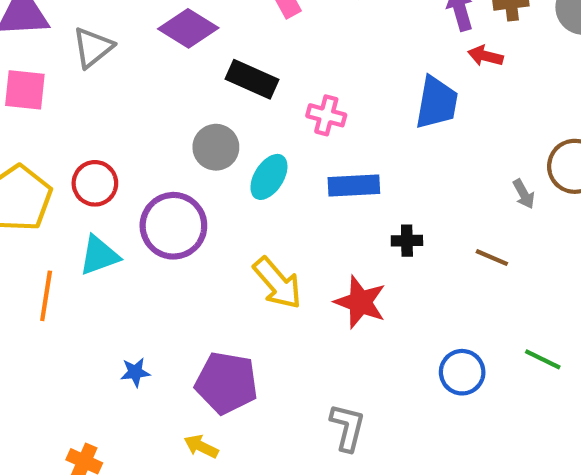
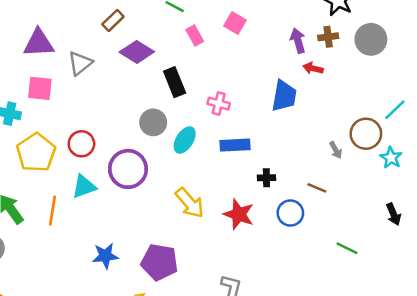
black rectangle: (252, 79) -> (175, 82), turned 44
blue star: (135, 372) -> (105, 256), size x1.5
blue circle: (462, 372) -> (290, 213), moved

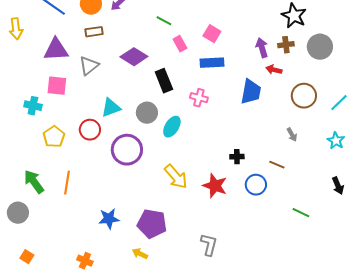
brown rectangle: (113, 20) -> (94, 32), moved, turned 36
brown circle: (366, 134) -> (304, 96), moved
blue rectangle: (235, 145) -> (212, 63), moved
yellow pentagon: (36, 153) -> (54, 137), size x0.7
cyan triangle: (84, 187) -> (111, 108), moved

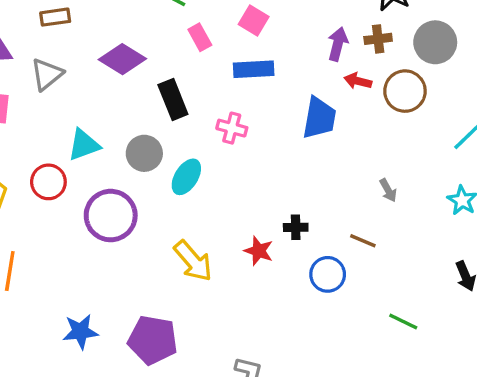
purple arrow: (262, 48) -> (338, 44), turned 30
brown circle: (304, 96) -> (405, 91), moved
red star: (215, 186) -> (259, 251), moved, size x0.7

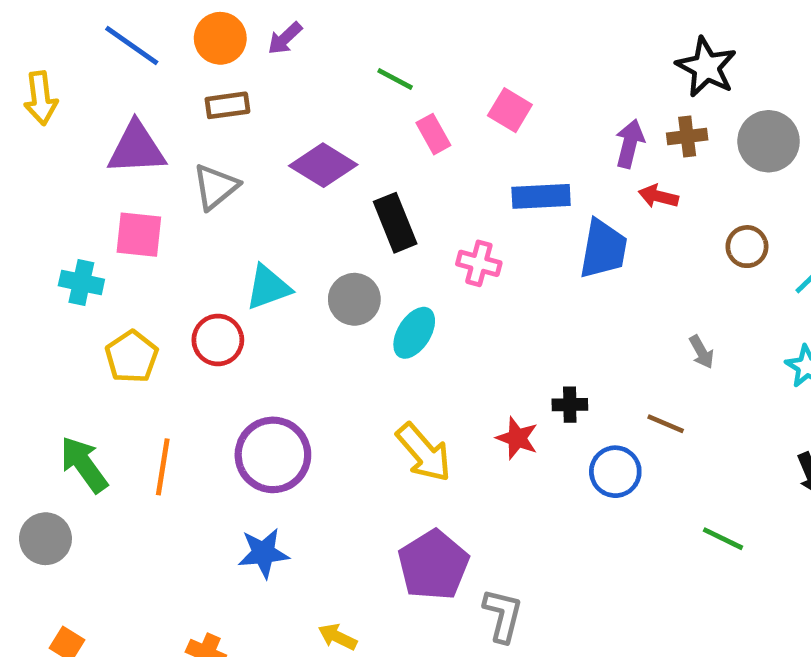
blue rectangle: (254, 69) -> (541, 196), moved
brown circle: (405, 91) -> (747, 247), moved, size x0.7
purple circle: (111, 216) -> (273, 455), moved
purple pentagon: (153, 340) -> (433, 565), moved, turned 30

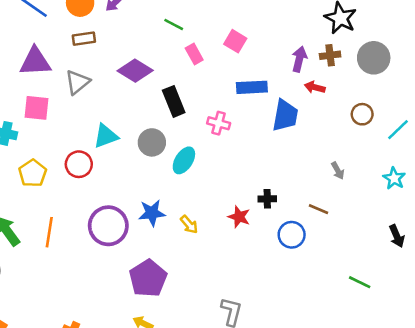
yellow arrow: (424, 452) -> (189, 224), size x0.6
green line: (723, 539) -> (360, 282), moved
blue star: (263, 553) -> (152, 213), moved
purple pentagon: (433, 565) -> (148, 278), moved

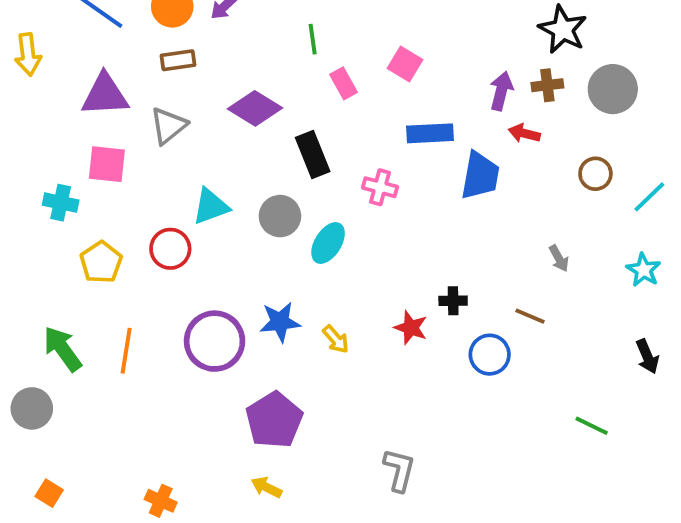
green line: (174, 24) -> (313, 39), turned 54

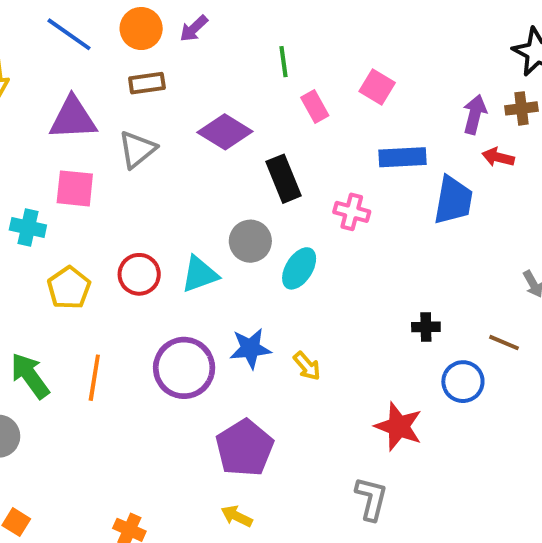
cyan triangle: (211, 206) -> (200, 274), moved
red star: (411, 328) -> (399, 426), moved, size x1.4

